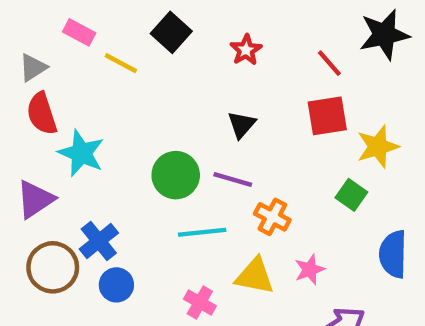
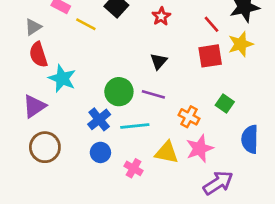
yellow star: (378, 147) -> (241, 44), moved
orange cross: (272, 217) -> (189, 117), moved
blue cross: (99, 241) -> (99, 119), moved
pink star: (310, 270) -> (200, 149), size x1.5
blue circle: (116, 285) -> (100, 152), moved

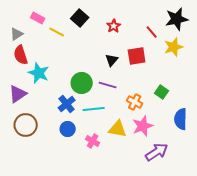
red square: (210, 56) -> (137, 56), moved

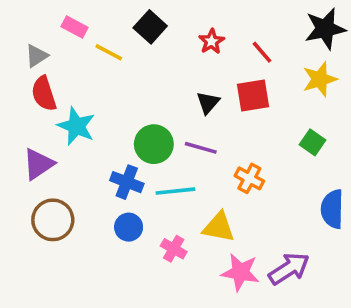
red line: (152, 32) -> (262, 52), moved
green square: (162, 92) -> (312, 142), moved
blue cross: (67, 104) -> (127, 182), turned -30
pink star: (143, 126) -> (240, 272), moved, turned 30

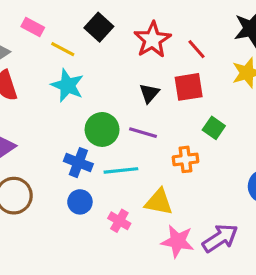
red star: (212, 41) -> (152, 40), size x1.6
cyan star: (76, 126) -> (67, 85), moved
green square: (312, 142) -> (214, 128), moved
orange cross: (249, 178) -> (185, 159), turned -35

